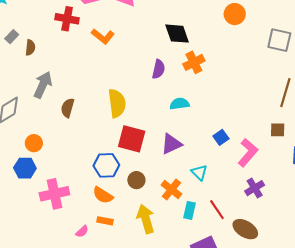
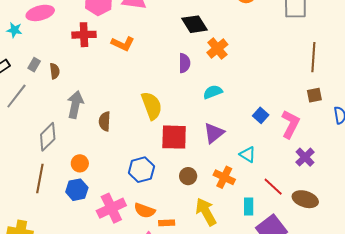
blue hexagon: (106, 165) -> (141, 170), moved
orange semicircle: (103, 195) -> (145, 211), moved
cyan rectangle: (189, 210) -> (249, 207), moved

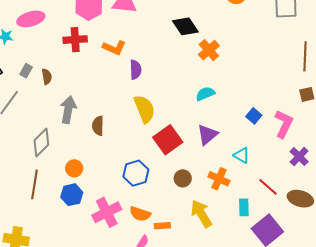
purple semicircle: (184, 63) -> (135, 70), moved
red square: (174, 137) -> (168, 140), turned -36

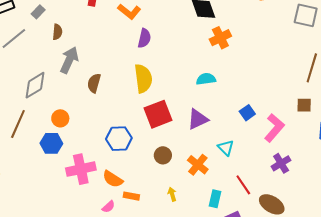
brown semicircle: (47, 77) -> (57, 32), moved
yellow arrow: (201, 214) -> (172, 194), size x0.5

